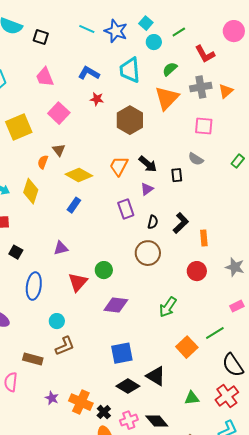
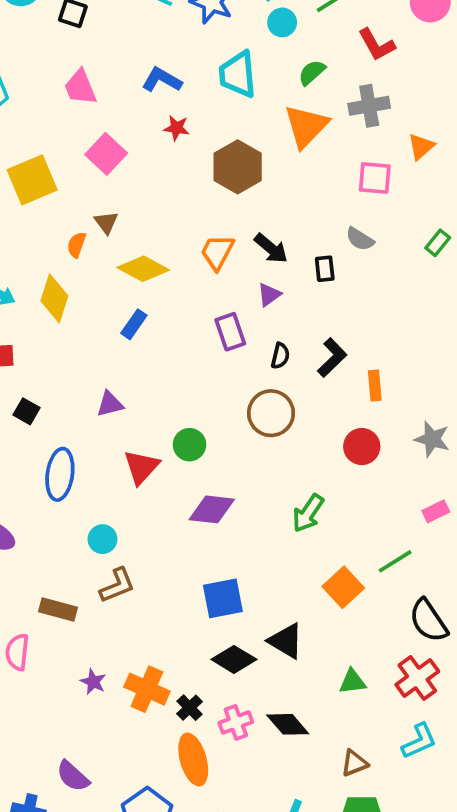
orange triangle: (226, 91) -> (421, 147), moved

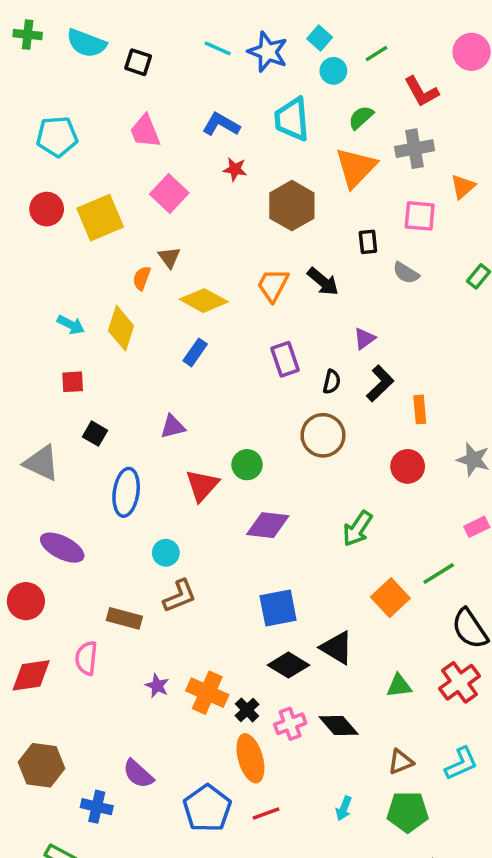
black rectangle: (325, 269) -> (368, 242), moved
purple triangle: (269, 295) -> (364, 339), moved
cyan L-shape: (419, 741) -> (461, 763), moved

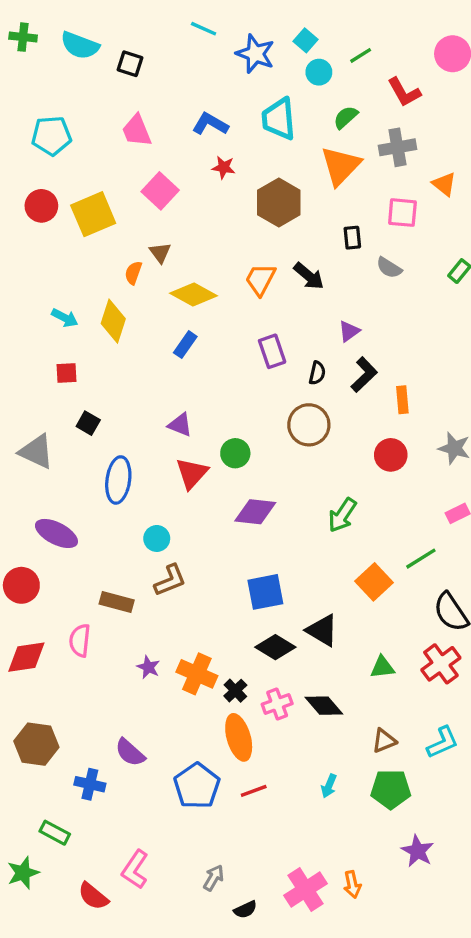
cyan line: (218, 48) -> (204, 29), moved
orange triangle: (463, 187) -> (444, 184), turned -40
purple triangle: (173, 427) -> (180, 425), moved, turned 36

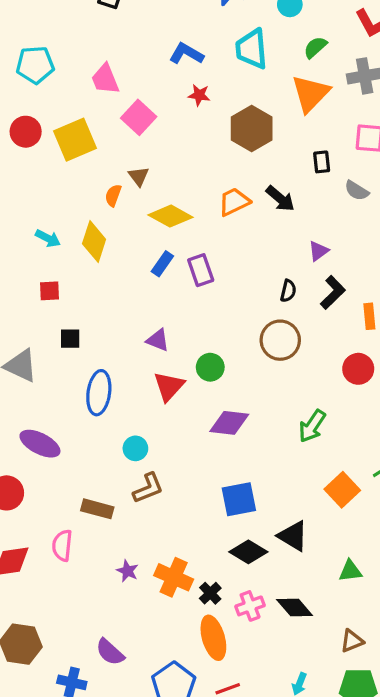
pink trapezoid: (137, 131) -> (105, 79), moved
orange trapezoid: (260, 279) -> (234, 202), turned 36
purple rectangle: (272, 351) -> (201, 270), moved
black square: (88, 423) -> (70, 339), turned -30

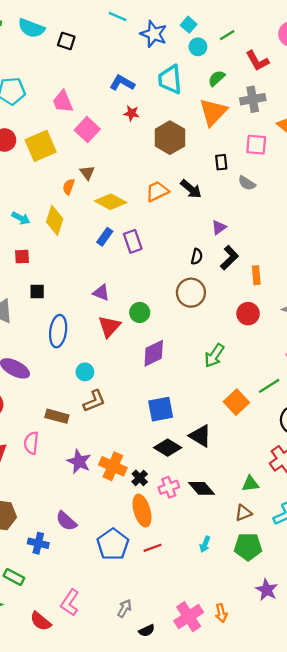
purple diamond: (229, 423) -> (154, 353), turned -32
purple star: (127, 571) -> (79, 462), size x1.5
green triangle: (350, 571) -> (250, 484), moved

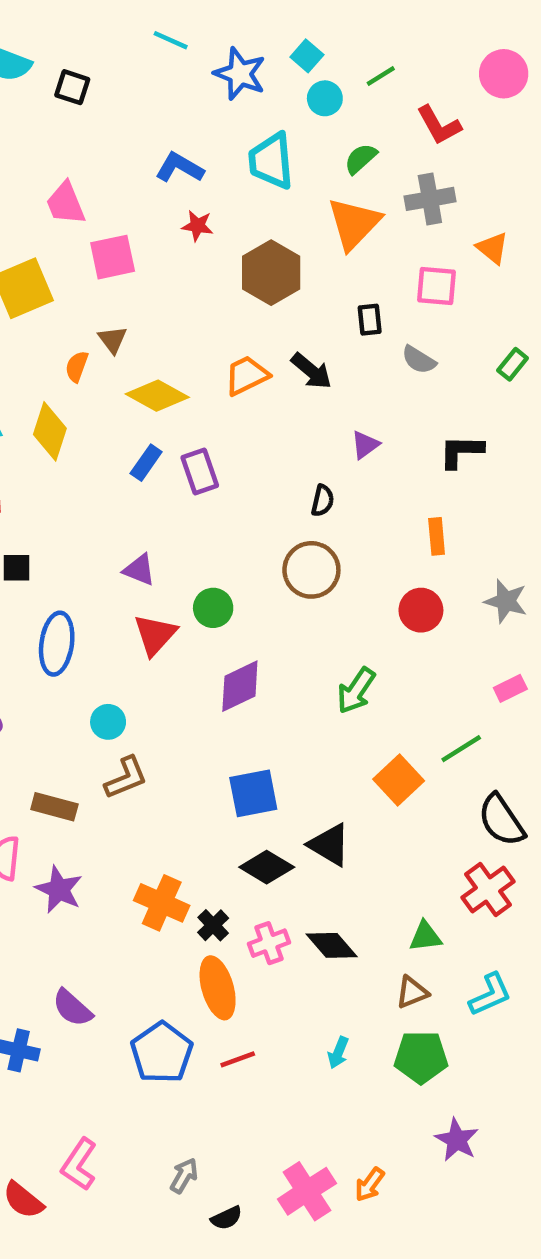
pink square: (87, 130) -> (113, 257), turned 35
black L-shape: (229, 258) -> (461, 451), moved, turned -135
purple star: (79, 462) -> (59, 889), moved
orange arrow: (221, 613) -> (370, 1184), turned 48

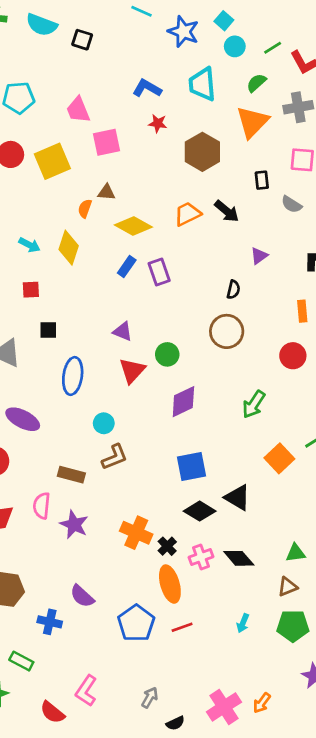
green line: (381, 76) -> (273, 48), moved
brown triangle: (113, 340) -> (106, 192), turned -48

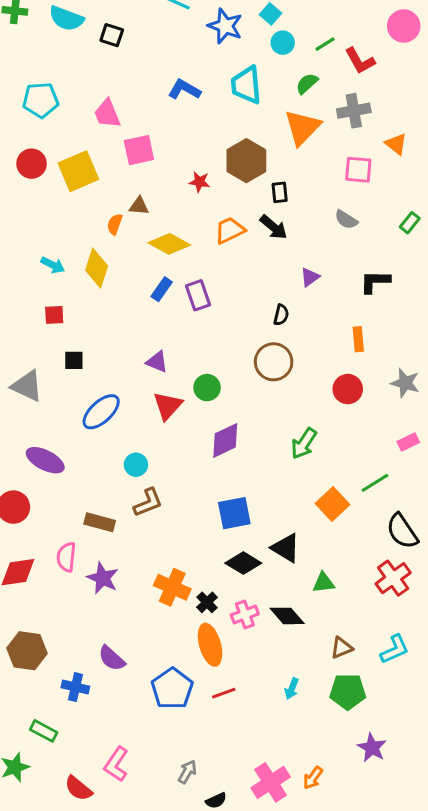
red star: (158, 123) -> (199, 182), moved
black rectangle: (262, 180) -> (280, 192), moved
blue ellipse: (73, 376) -> (101, 412), turned 39
green triangle: (296, 553) -> (324, 583), moved

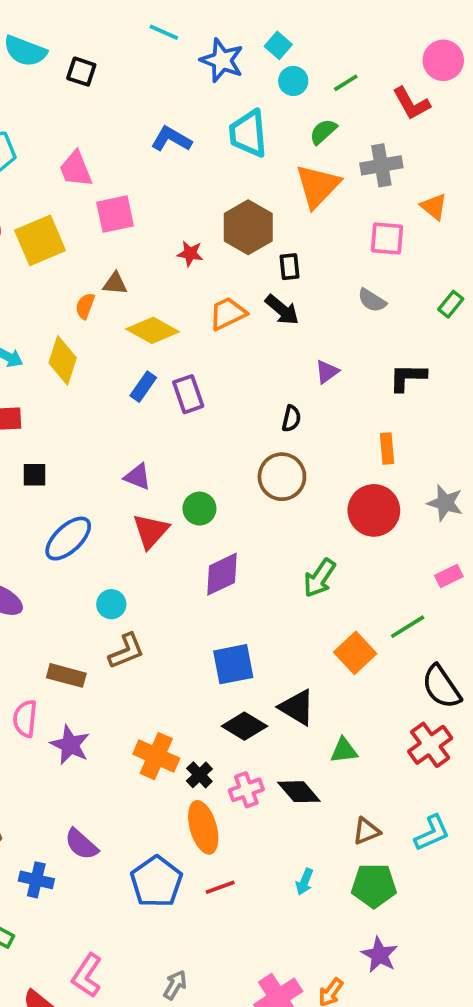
red L-shape: (360, 61) -> (411, 103), moved
red circle: (348, 389) -> (374, 510), size x1.4
purple star: (372, 748) -> (379, 955), moved

